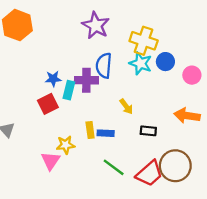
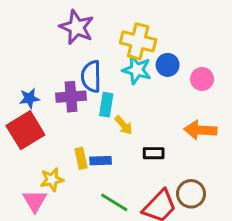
cyan rectangle: (69, 90) -> (106, 105), moved
red square: (48, 104) -> (25, 130), size x1.4
brown circle: (175, 166) -> (191, 194), size x0.7

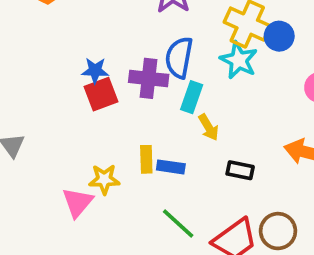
blue circle: (168, 65) -> (279, 36), moved
red square: (25, 130) -> (101, 94), moved, size x0.7

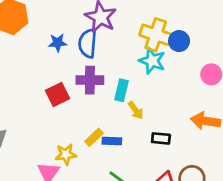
blue semicircle: (179, 58) -> (88, 43), moved
blue star: (95, 71) -> (58, 43), moved
yellow rectangle: (146, 159) -> (94, 137), turned 54

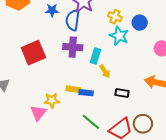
yellow cross: (156, 35) -> (115, 17), moved, size x0.6
blue star: (58, 43) -> (52, 10), moved
red square: (57, 95) -> (33, 53), moved, size x1.4
yellow rectangle: (94, 137) -> (73, 89), turned 48

